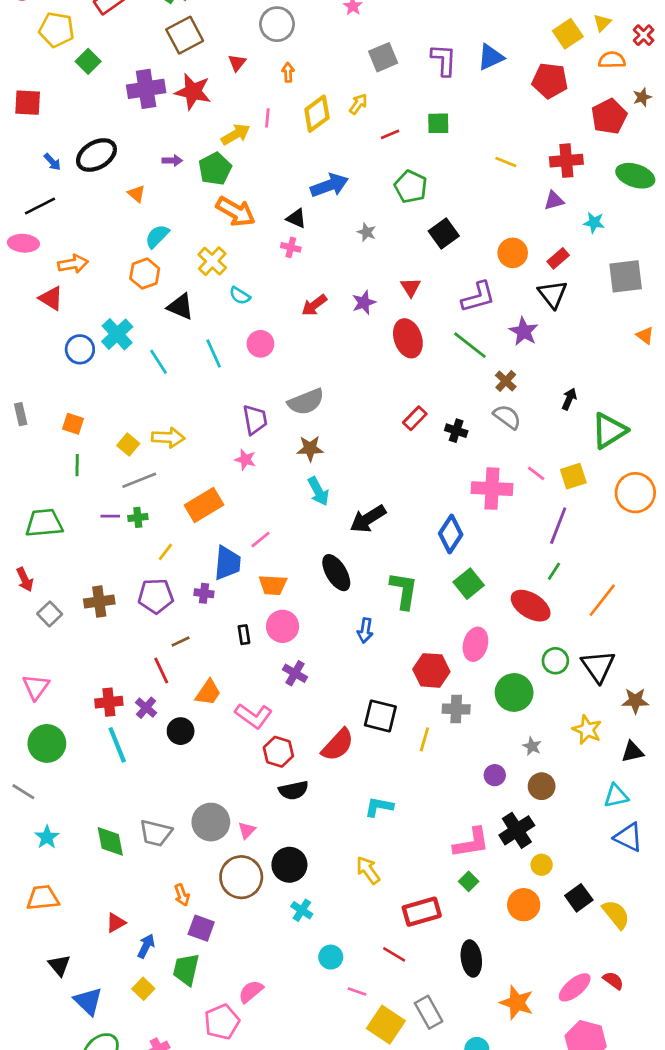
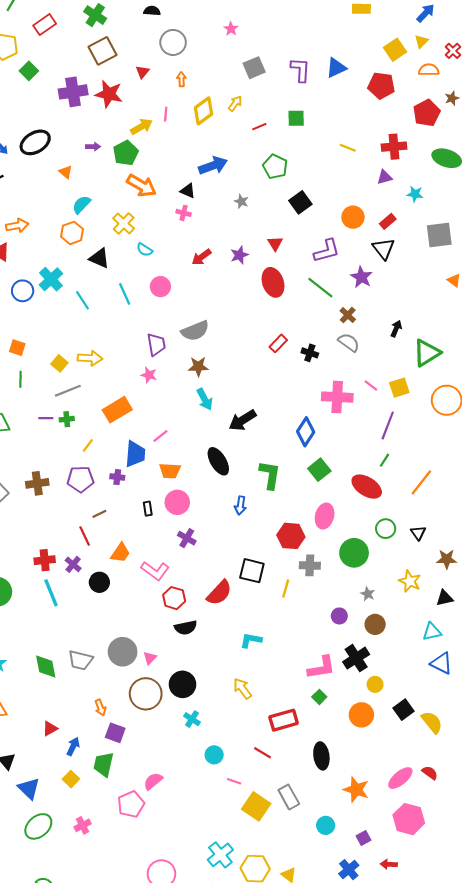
black triangle: (598, 666) -> (418, 533), size x0.6

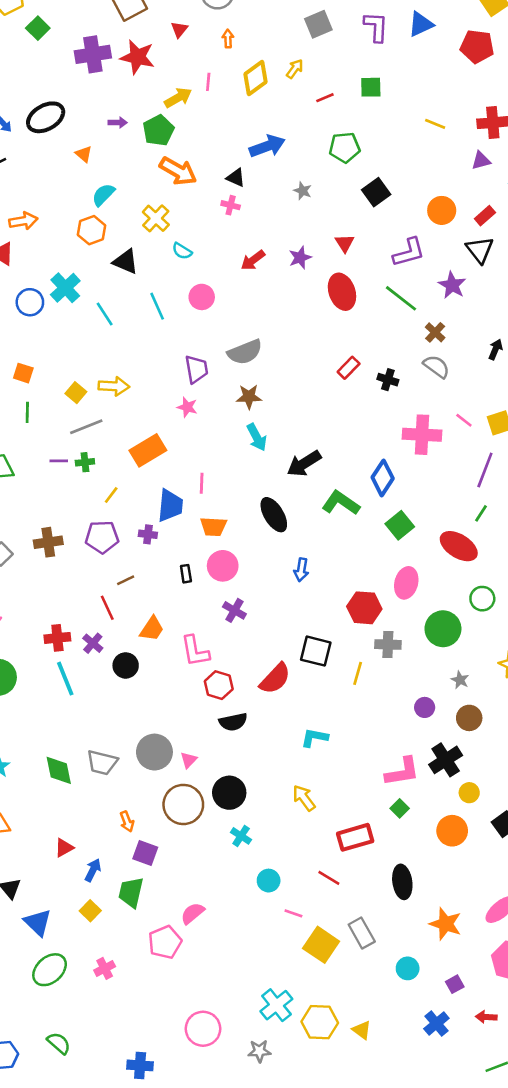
green pentagon: (275, 167) -> (345, 147), turned -30
pink line: (160, 436) -> (202, 483), turned -49
green L-shape: (270, 475) -> (341, 503), moved, turned -64
pink L-shape: (155, 571) -> (195, 651), turned 44

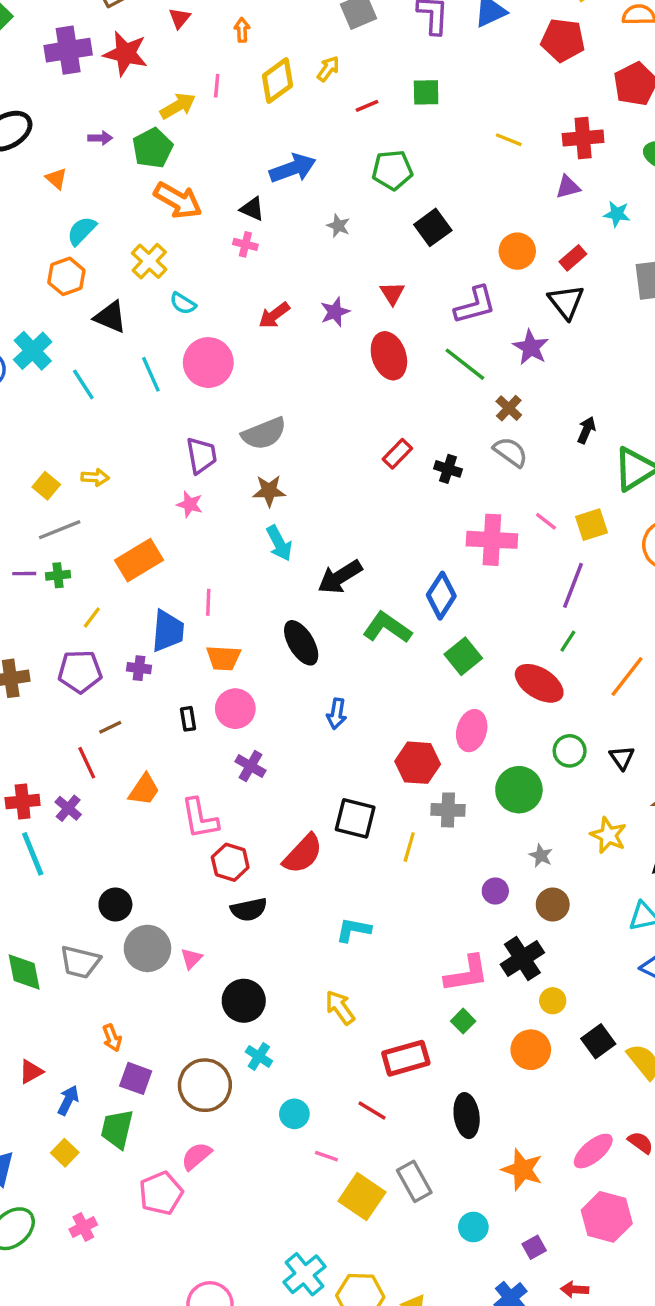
pink circle: (202, 297) -> (208, 363), size x1.5
yellow arrow: (114, 386) -> (95, 477), size x0.7
black circle: (126, 665) -> (115, 905), moved
brown circle: (183, 804) -> (205, 1085), moved

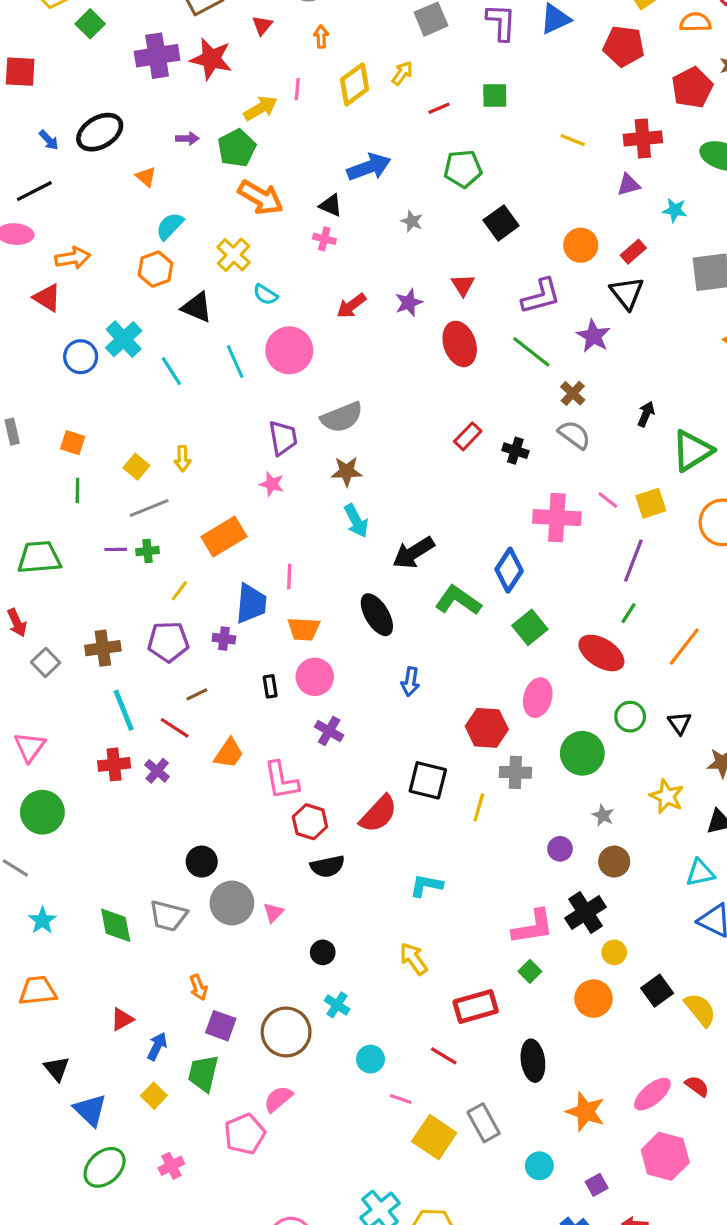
yellow arrow: (95, 477) -> (183, 459), turned 85
red line: (87, 763) -> (175, 728), turned -32
cyan line: (33, 854) -> (124, 710), moved
black circle: (244, 1001) -> (323, 952), size x0.6

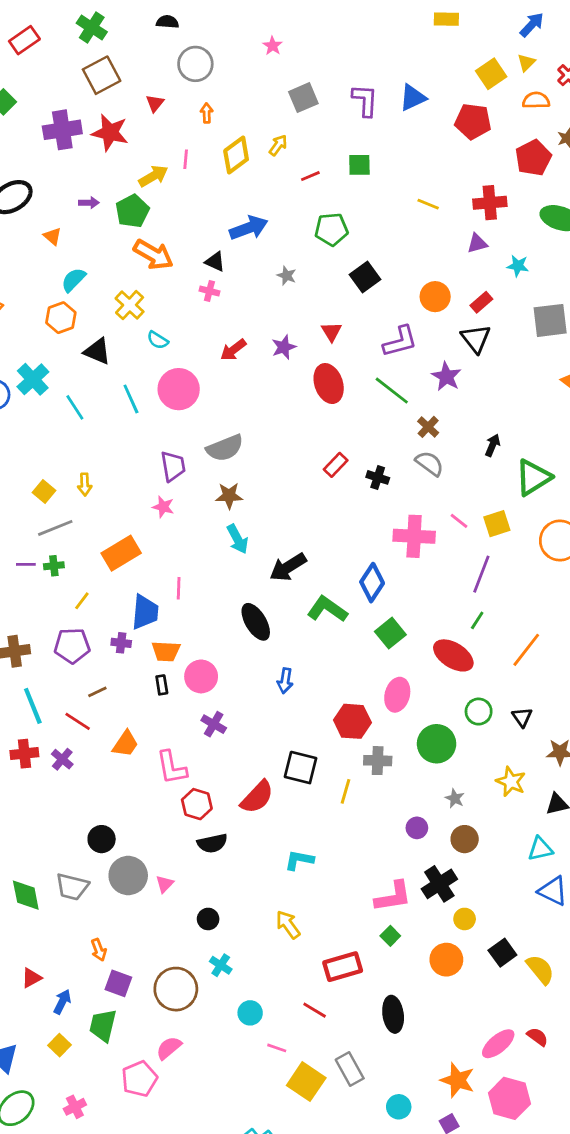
orange trapezoid: (304, 629) -> (166, 651), moved
orange star: (586, 1112) -> (458, 1080), moved

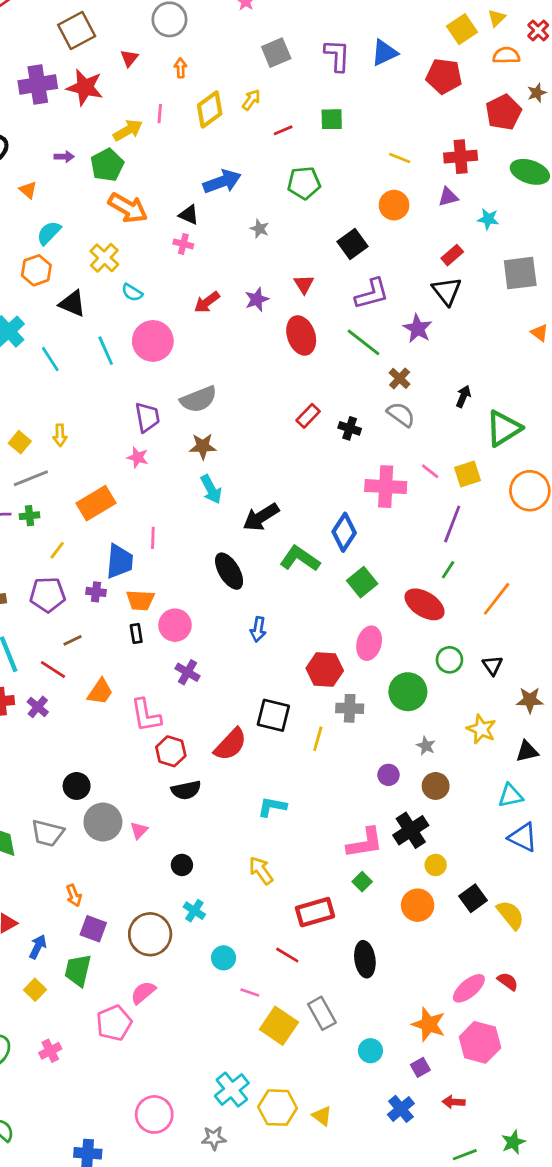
black square: (365, 277) -> (352, 244), moved
orange circle: (435, 297) -> (394, 205), moved

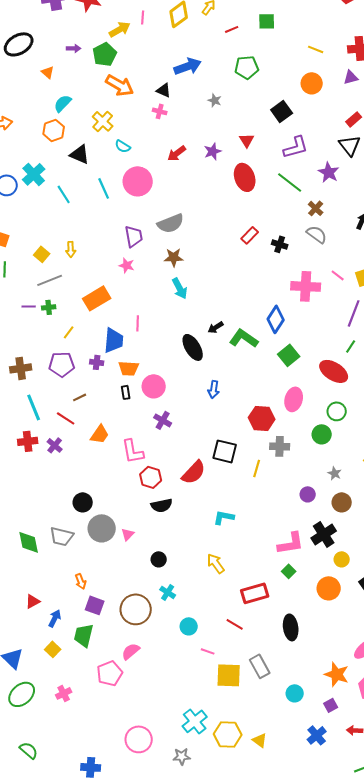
black arrow: (261, 517) -> (216, 327), moved, size x0.6
green circle: (449, 660) -> (337, 411), moved
green circle: (408, 692) -> (322, 434), size x0.7
yellow square: (279, 1026) -> (229, 675), turned -32

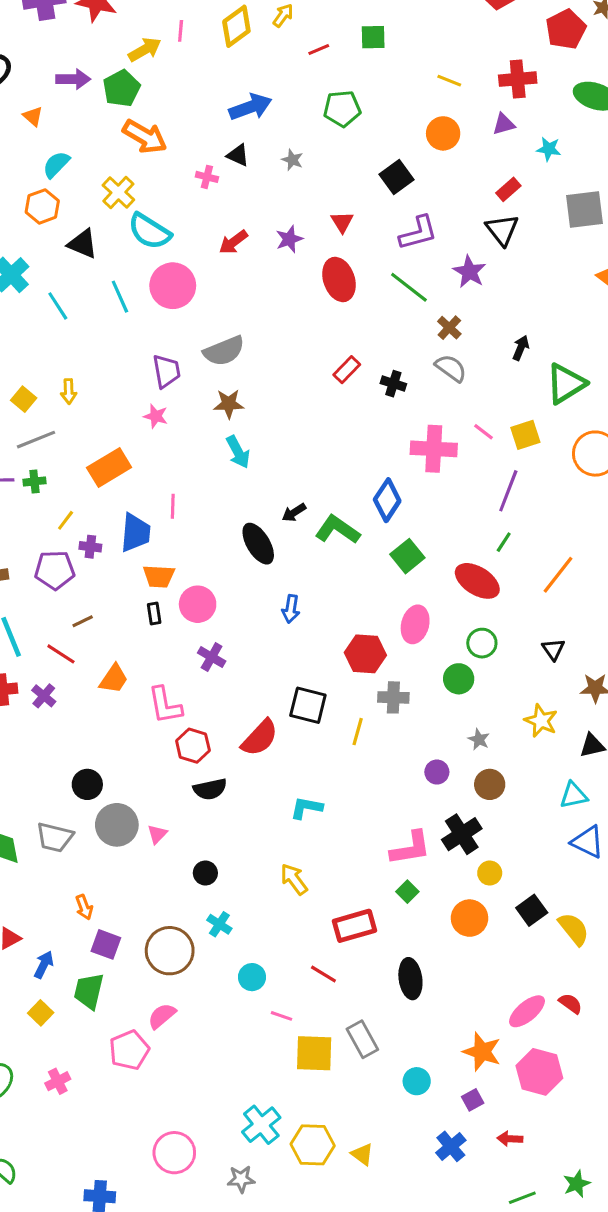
purple arrow: (74, 48) -> (73, 79), size x1.5
black triangle: (164, 90) -> (238, 155), moved
cyan semicircle: (123, 146) -> (149, 231), size x1.8
purple cross: (97, 362) -> (90, 547), moved

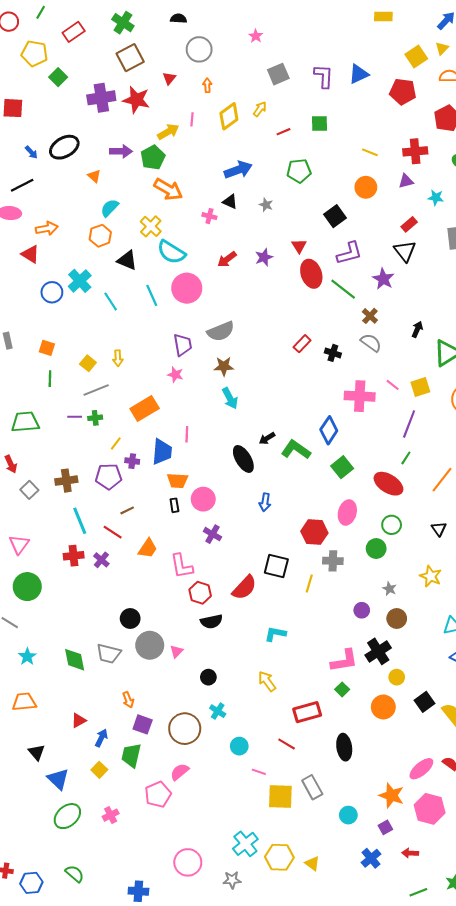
red ellipse: (339, 279) -> (311, 274), moved

